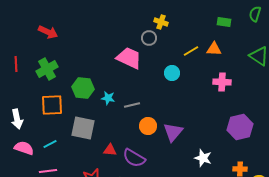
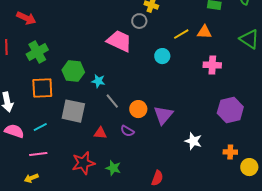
red arrow: (48, 32) -> (26, 18), moved
gray line: (132, 105) -> (112, 101), moved, turned 63
purple semicircle: (134, 158) -> (127, 131), moved, size x0.6

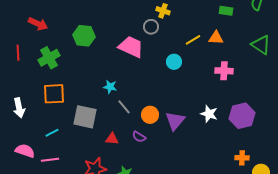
green hexagon: (73, 71) -> (84, 36), moved
pink semicircle: (14, 131) -> (25, 151), moved
white star: (193, 141) -> (209, 114), moved

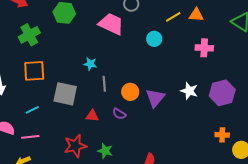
gray line: (124, 107) -> (104, 84), turned 35

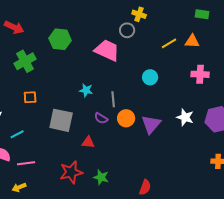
cyan circle: (154, 39) -> (150, 77), moved
orange square: (34, 71) -> (30, 97), size x0.6
gray line: (104, 84) -> (113, 99), moved
cyan line: (32, 110) -> (17, 134), moved
purple semicircle: (119, 114) -> (101, 118), moved

